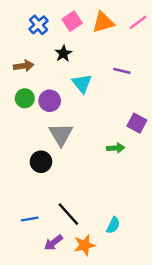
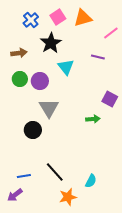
pink line: (138, 22) -> (111, 33), moved
black star: (63, 53) -> (51, 43), size x1.5
purple arrow: (53, 243) -> (15, 195), moved

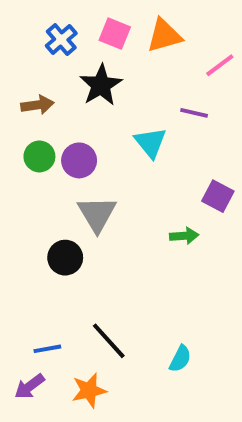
pink square: (58, 17) -> (115, 34), turned -35
cyan triangle: (66, 67) -> (150, 143), moved
orange star: (68, 197) -> (89, 390), moved

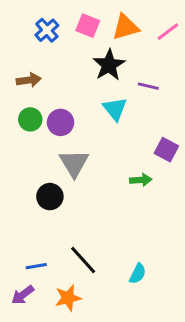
pink line: (220, 65) -> (168, 32), moved
black star: (101, 85) -> (109, 65), moved

